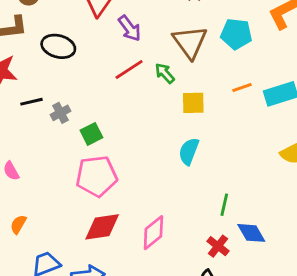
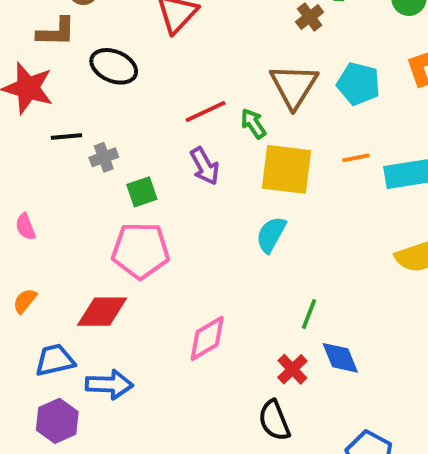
purple arrow: (130, 28) -> (205, 166), moved
yellow square: (193, 103) -> (286, 169), size x1.6
red diamond: (102, 227) -> (102, 312), moved

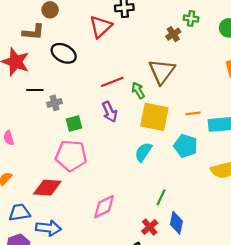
cyan pentagon: (358, 84) -> (186, 146), moved
blue diamond: (340, 358) -> (176, 223), turned 30

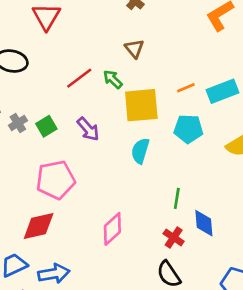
brown triangle: (162, 71) -> (134, 49), size x0.6
purple arrow: (110, 112) -> (88, 129), moved
green square: (74, 123) -> (46, 126), moved

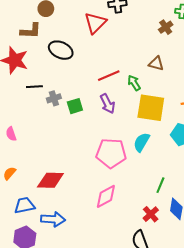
brown triangle: (134, 49) -> (156, 64), turned -49
purple arrow: (88, 129) -> (108, 104), moved
pink pentagon: (56, 180) -> (111, 153), moved

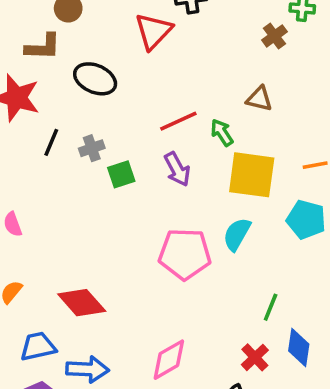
black line: (34, 87) -> (51, 142), turned -63
gray cross: (54, 98) -> (92, 148), moved
red diamond: (50, 180) -> (82, 303), turned 48
pink diamond: (106, 196) -> (169, 360), moved

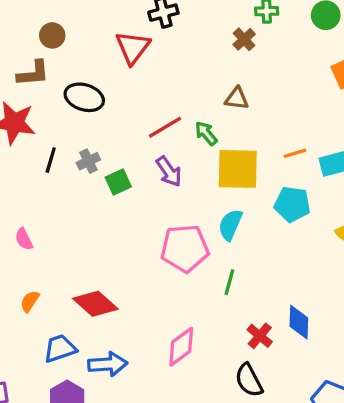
green line: (271, 307) -> (229, 282), moved

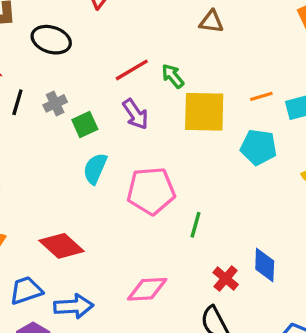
brown triangle: (237, 98) -> (211, 22), moved
cyan semicircle: (230, 225) -> (95, 169), moved
pink diamond: (181, 347) -> (147, 289), turned 33

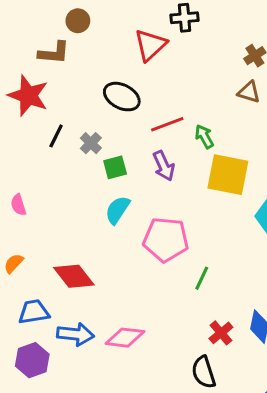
black ellipse: (51, 40) -> (122, 97), moved
gray cross: (55, 103) -> (91, 143), turned -30
pink diamond: (147, 289) -> (125, 338), moved

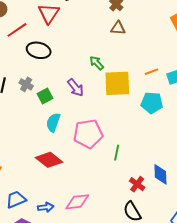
red line: (167, 124) -> (17, 30), moved
red diamond: (74, 276) -> (49, 160), moved
blue arrow: (75, 334) -> (46, 207), size x0.7

